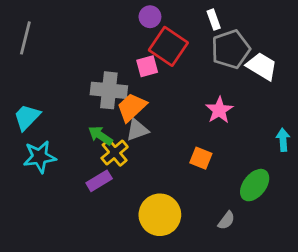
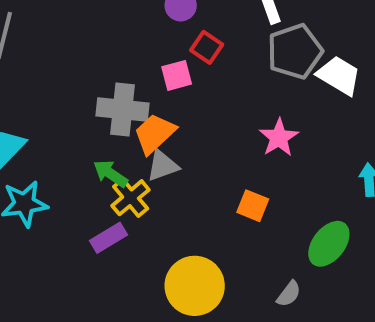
red square: (168, 46) -> (207, 47), size x0.6

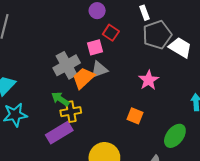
gray cross: (123, 110) -> (67, 65), turned -35
gray triangle: (163, 166) -> (99, 70), moved
yellow cross: (131, 198) -> (71, 112), turned 30
purple rectangle: (109, 238) -> (59, 133), size x1.4

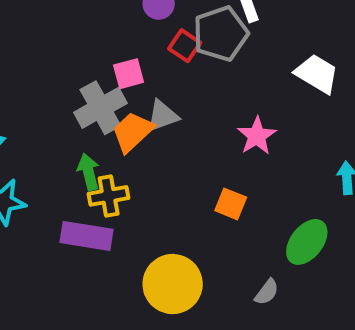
gray pentagon: (157, 35) -> (221, 34), moved
pink square: (95, 47) -> (129, 74), moved
green arrow: (60, 99) -> (88, 172), turned 42
purple rectangle: (59, 133) -> (86, 236), turned 40

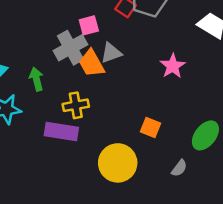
orange trapezoid: (133, 132) -> (91, 63), turned -76
green arrow: (88, 172) -> (36, 79), moved
orange square: (231, 204) -> (150, 128), moved

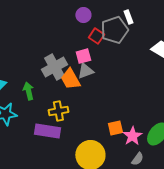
pink square: (89, 25) -> (83, 56), moved
pink star: (173, 66) -> (132, 136), moved
orange square: (150, 128) -> (115, 128), turned -35

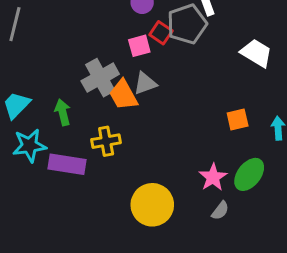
pink square: (83, 56) -> (139, 46), moved
orange square: (115, 128) -> (238, 119), moved
purple rectangle: (47, 131) -> (67, 164), moved

